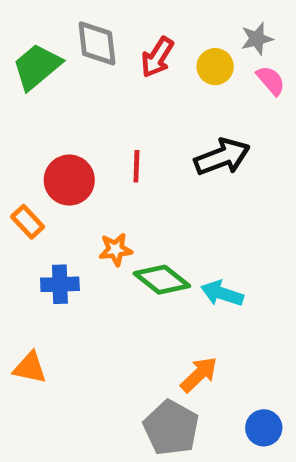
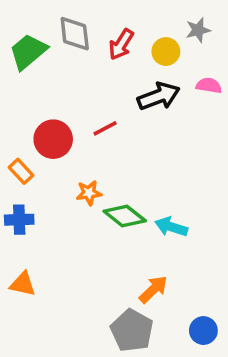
pink semicircle: (271, 80) -> (209, 86), moved, turned -40
black arrow: (222, 157) -> (159, 96), moved
red line: (136, 166) -> (105, 128), turned 60
blue cross: (60, 284) -> (19, 220), moved

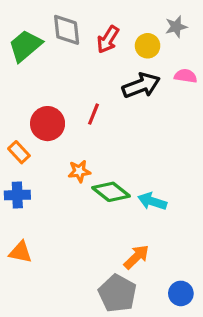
red line: (105, 128) -> (94, 114), turned -40

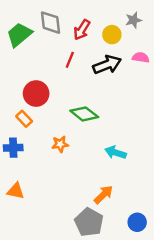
red line: (94, 114) -> (70, 60), moved
orange rectangle: (19, 152) -> (24, 119), moved
orange star: (79, 171) -> (60, 144), moved
green diamond: (111, 192) -> (84, 114), moved

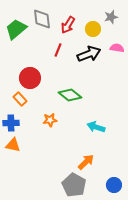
orange triangle: (16, 191) -> (13, 145), moved

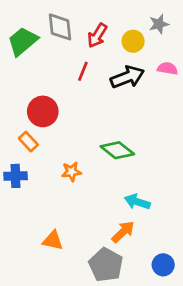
green diamond: (70, 95) -> (117, 150), moved
cyan arrow: (96, 127) -> (137, 202), moved
orange triangle: (13, 145) -> (53, 240), moved

